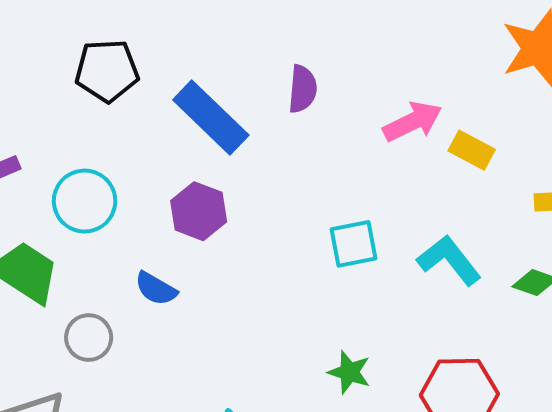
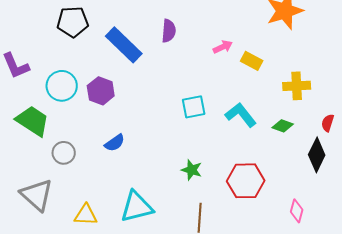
pink arrow: (413, 122) -> (223, 47), size x0.7
purple hexagon: (199, 211) -> (101, 91), moved
blue semicircle: (156, 289) -> (115, 143), moved, turned -65

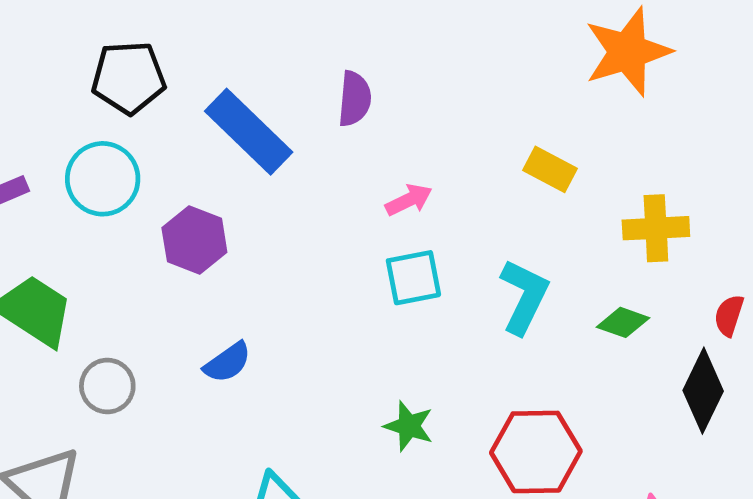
pink arrow: (223, 47) -> (409, 200), moved
cyan circle: (62, 86) -> (103, 179), moved
cyan L-shape: (241, 115) -> (524, 297), turned 64

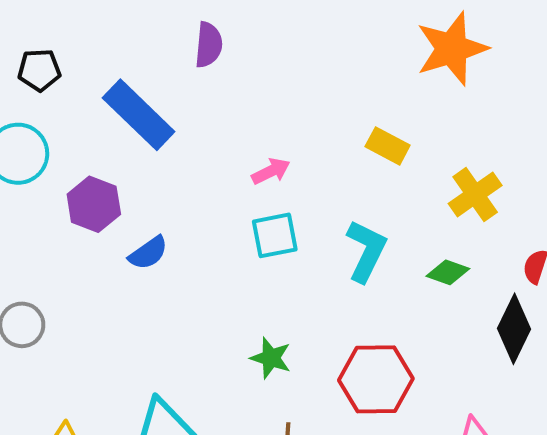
black pentagon: (129, 78) -> (39, 70), size x0.7
purple semicircle: (355, 99) -> (209, 45), moved
yellow cross: (656, 228) -> (475, 195), turned -32
blue semicircle: (227, 362) -> (148, 253), moved

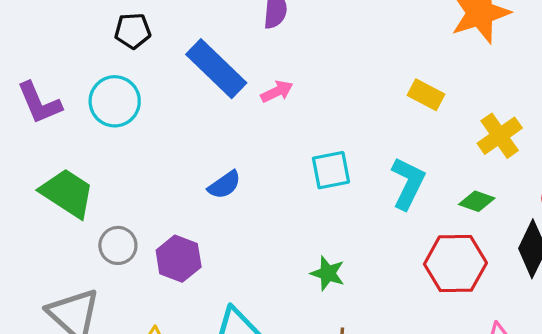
pink arrow: (271, 171) -> (277, 91), moved
purple hexagon: (94, 204) -> (179, 259), moved
red hexagon: (376, 379) -> (455, 263), moved

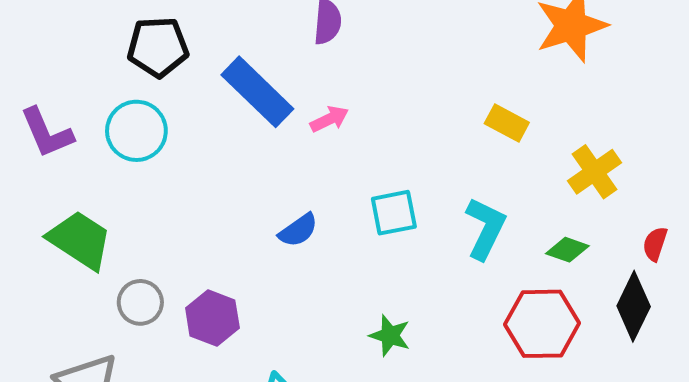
black pentagon: (133, 31) -> (158, 47), size x1.4
blue semicircle: (224, 185) -> (298, 230), moved

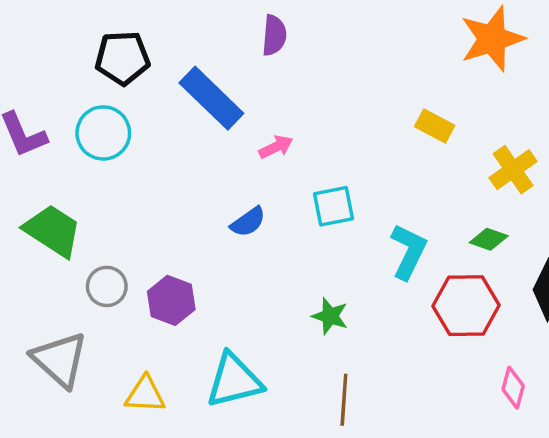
pink arrow: (329, 119) -> (276, 147), moved
cyan L-shape: (485, 228) -> (408, 252), moved

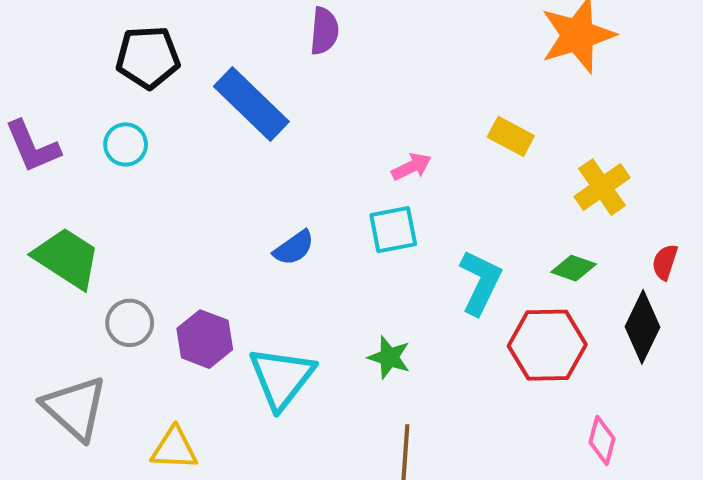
cyan circle: (103, 133) -> (126, 144), size x0.7
pink arrow: (276, 147) -> (411, 167), moved
cyan triangle: (234, 381) -> (282, 378), moved, turned -38

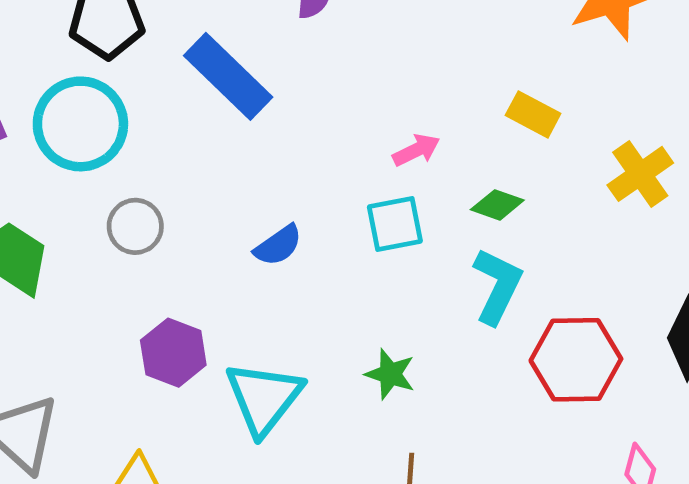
cyan circle: (126, 144) -> (80, 124), size x1.8
green diamond: (574, 268) -> (497, 205), moved
gray circle: (130, 323) -> (135, 226), moved

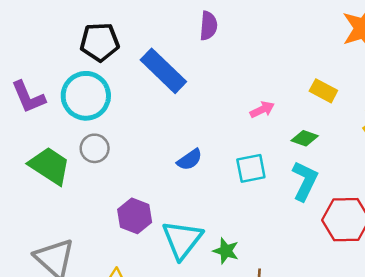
cyan square: (395, 224) -> (251, 168), moved
gray circle: (135, 226) -> (95, 148), moved
green star: (390, 374) -> (226, 251), moved

